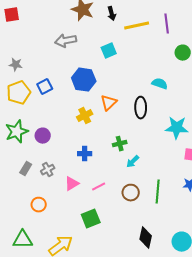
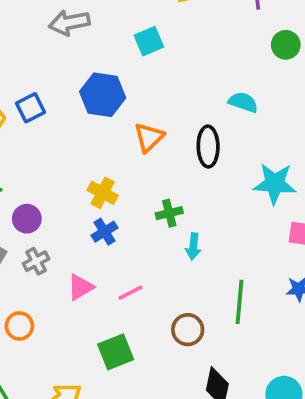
yellow cross: (85, 116) -> (103, 193), moved, turned -35
purple circle: (43, 136) -> (27, 219), moved
blue cross: (85, 154) -> (104, 232), turned -32
cyan arrow: (133, 162) -> (193, 246), turned -40
brown circle: (131, 193) -> (188, 330), moved

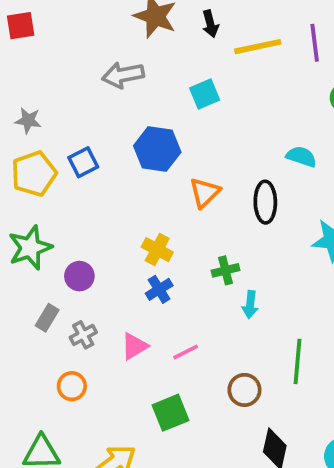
gray cross: (36, 261) -> (83, 335), moved

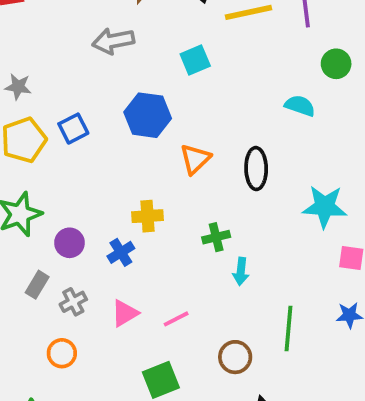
cyan semicircle: (301, 157) -> (300, 106), moved
yellow cross: (157, 250) -> (148, 216), turned -32
blue cross: (159, 289) -> (121, 252), moved

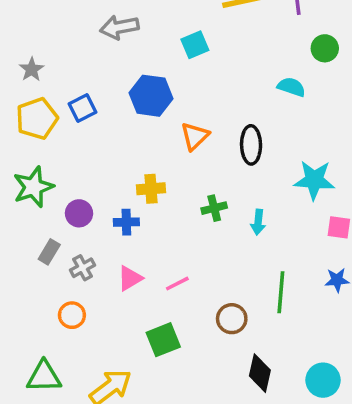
gray star: (18, 87) -> (32, 69), turned 30
blue cross: (121, 252) -> (126, 222), turned 30
cyan arrow: (241, 271) -> (258, 222), moved

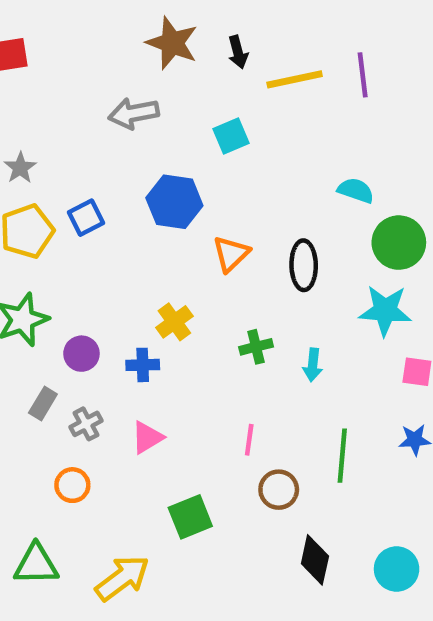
green circle: (325, 48) -> (399, 243), moved, size x1.5
yellow cross: (151, 189) -> (174, 322), turned -32
pink line: (177, 284) -> (249, 440), moved, turned -55

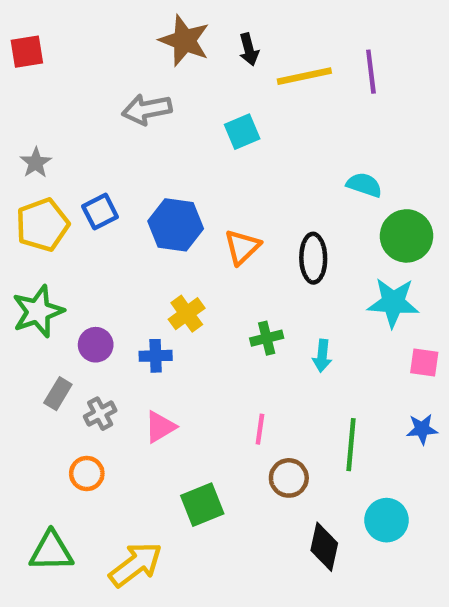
blue hexagon: (174, 202) -> (176, 225), moved
cyan circle: (397, 569) -> (387, 520), moved

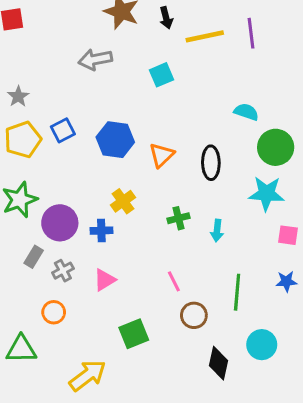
purple circle: (96, 345) -> (60, 223), size x1.5
pink line: (260, 429) -> (174, 281), turned -35
green triangle: (51, 551) -> (21, 349), moved

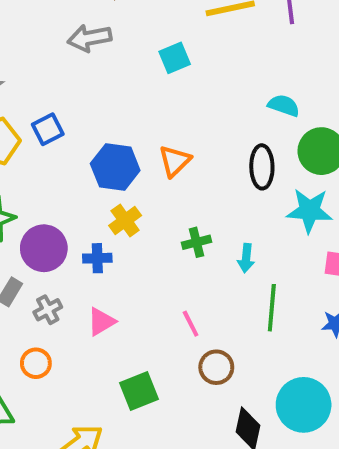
blue hexagon: (115, 140) -> (115, 167), moved
black ellipse: (211, 163) -> (262, 167), moved
green line: (237, 292) -> (272, 308), moved
cyan circle: (262, 345) -> (304, 405), size x1.4

